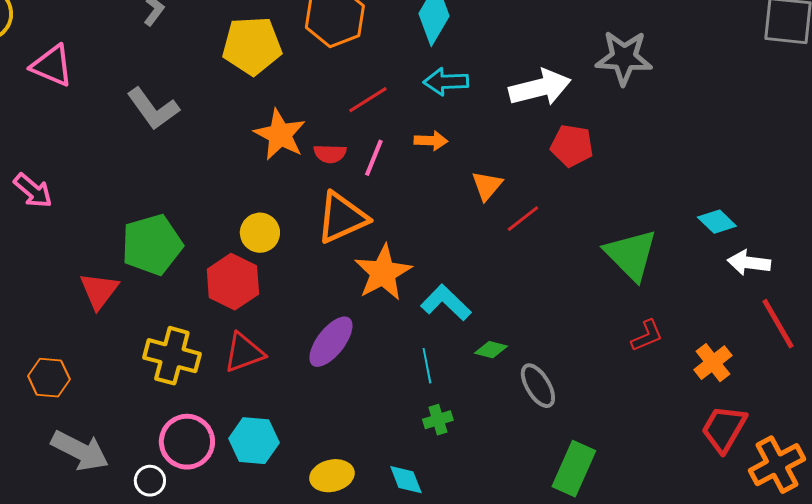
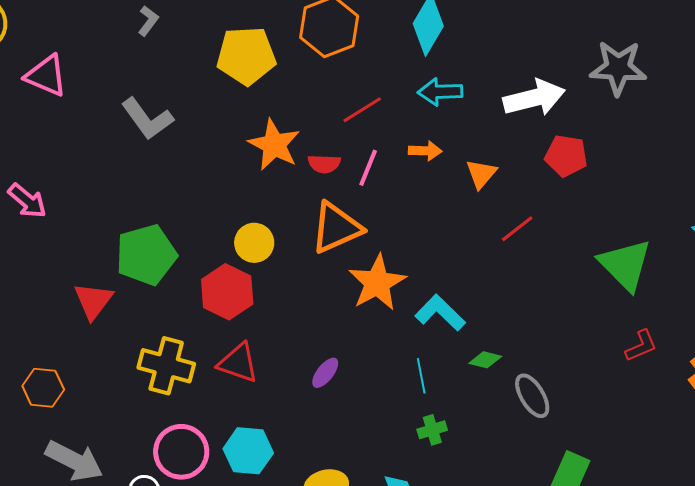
orange triangle: (487, 186) -> (481, 174), moved
purple ellipse: (331, 342) -> (325, 373), moved, size x0.6
red triangle: (244, 353) -> (238, 363), turned 39

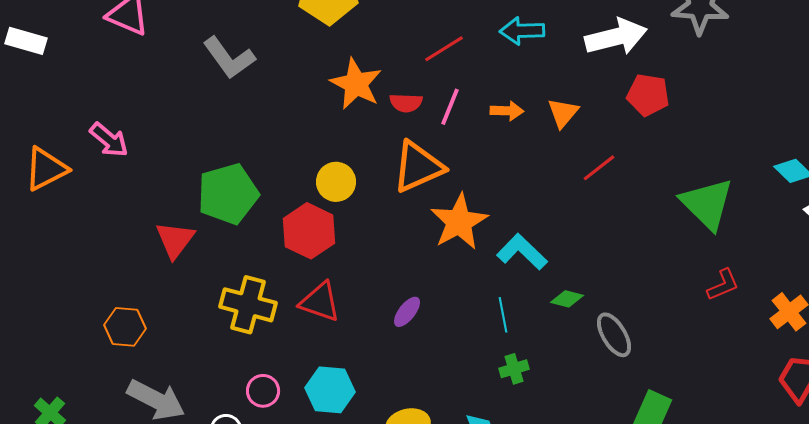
orange arrow: (425, 151) -> (507, 111), moved
pink circle: (181, 452) -> (263, 391), size x0.6

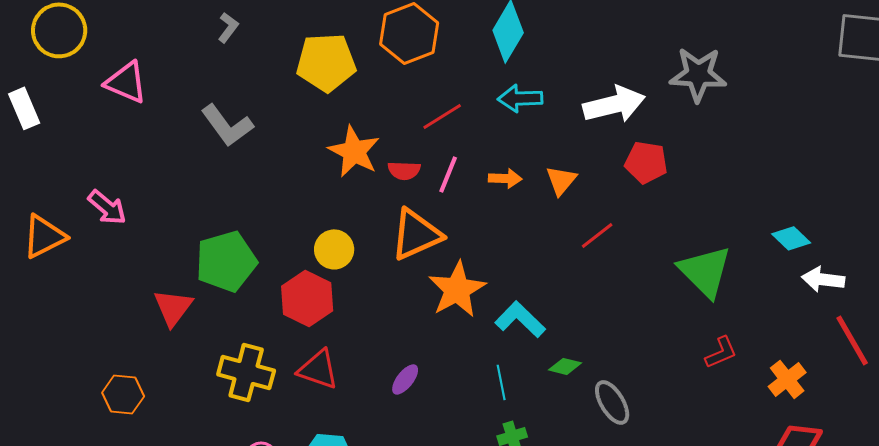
white rectangle: (26, 41) -> (24, 108), turned 51

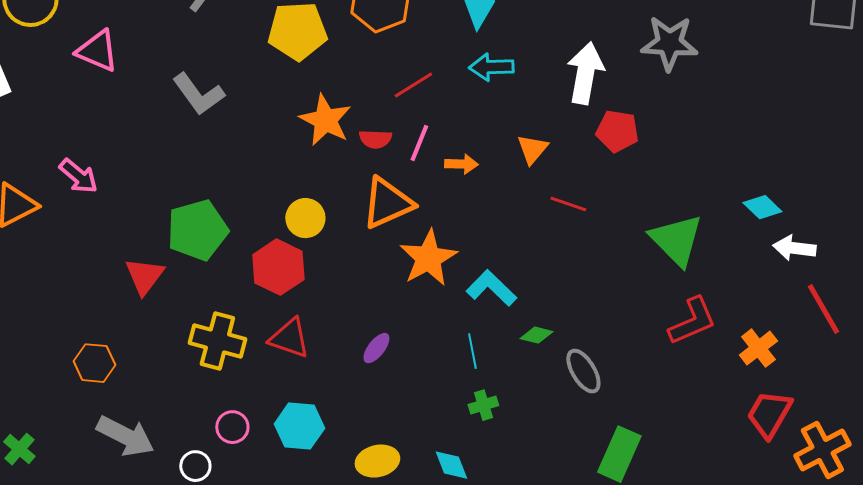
white arrow: (614, 104) -> (585, 73), turned -66
orange arrow: (505, 178) -> (461, 164), moved
red line: (597, 235) -> (568, 204), turned 57
red L-shape: (721, 352) -> (692, 321), size x1.5

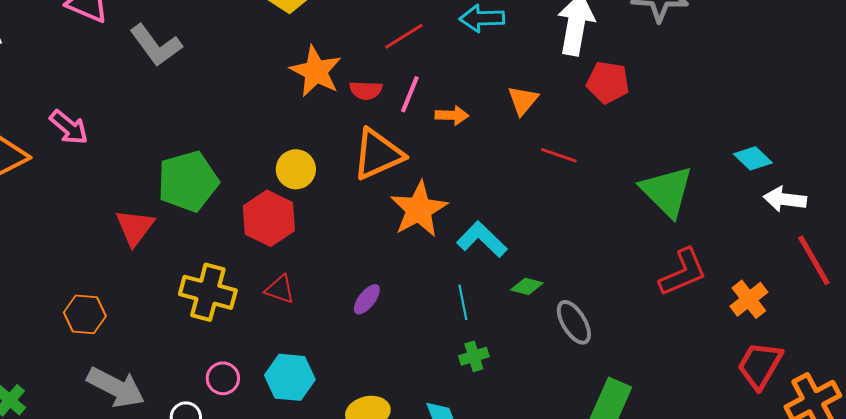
gray L-shape: (198, 94) -> (156, 45), moved
red triangle: (289, 338) -> (280, 289), size x0.7

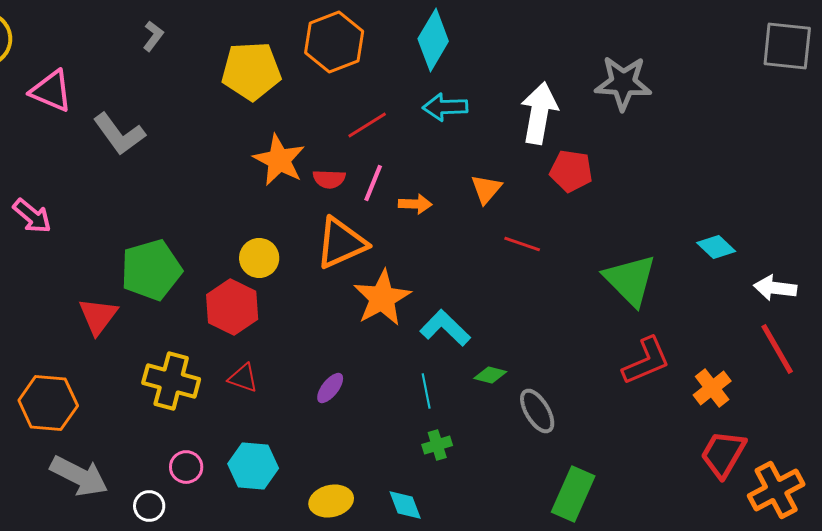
white arrow: (785, 199) -> (775, 288), moved
orange hexagon: (85, 314) -> (48, 403), size x1.4

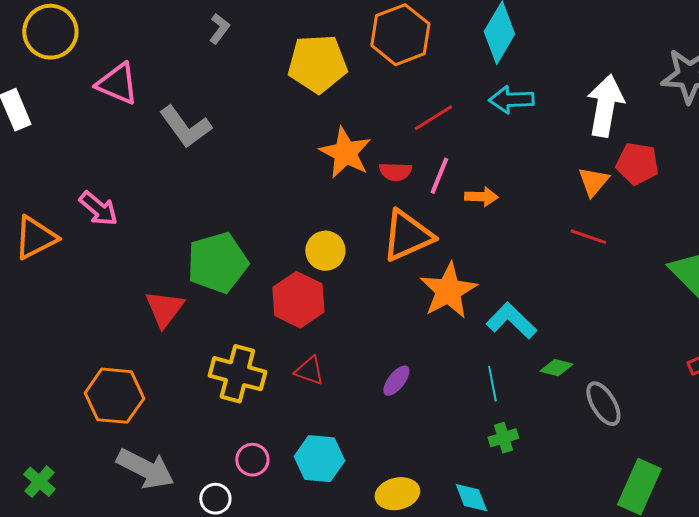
orange triangle: (486, 189) -> (593, 182), moved

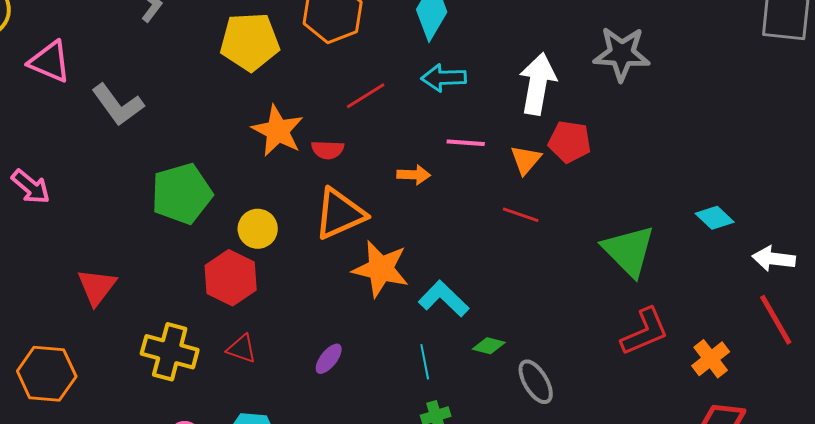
pink line: (439, 176) -> (466, 143), moved, turned 72
green pentagon: (217, 263) -> (182, 194), moved
orange star: (448, 291) -> (381, 269), turned -30

